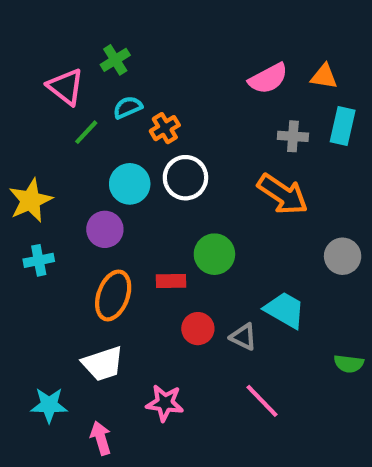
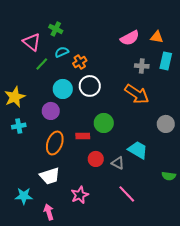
green cross: (115, 60) -> (56, 29), turned -32
pink star: (165, 403) -> (80, 195), turned -30

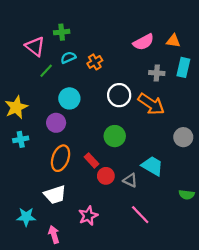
green cross: (56, 29) -> (62, 32), turned -32
orange cross: (80, 62) -> (95, 62), moved
white circle: (90, 86) -> (119, 95), moved
red rectangle: (83, 136) -> (91, 160), moved, turned 48

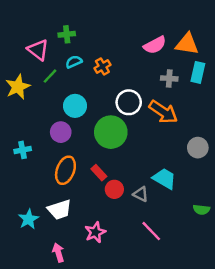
orange triangle: (173, 41) -> (187, 44), size x1.5
yellow star: (16, 107) -> (18, 87), moved
green circle: (115, 136) -> (111, 132), moved, size x1.4
cyan star: (26, 217) -> (29, 219), moved, turned -30

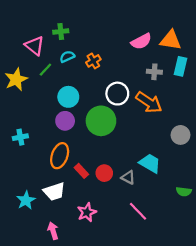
purple circle: (61, 132) -> (65, 121), moved
red rectangle: (99, 173) -> (81, 171), moved

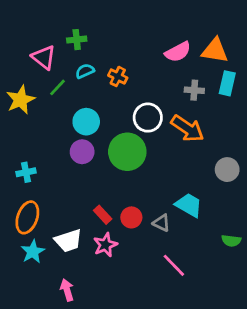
orange cross: (93, 61) -> (118, 76), turned -32
orange ellipse: (60, 156) -> (27, 217), moved
pink star: (87, 212) -> (105, 245), moved

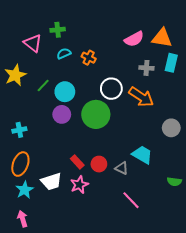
green line: (57, 87) -> (43, 85), moved
pink arrow: (67, 290) -> (22, 219), moved

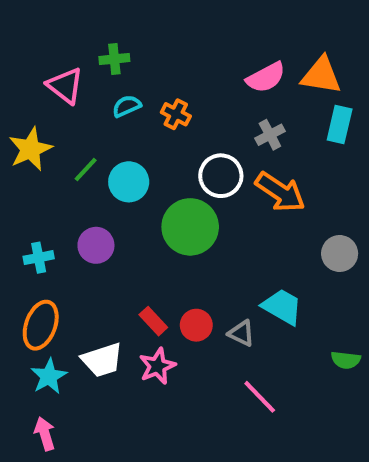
gray cross: (146, 68) -> (270, 135), moved, turned -32
purple circle: (62, 114) -> (96, 245), moved

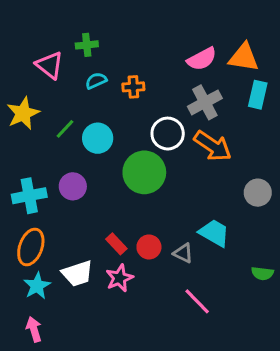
orange cross: (176, 114) -> (133, 87), turned -30
gray cross: (270, 135) -> (205, 102), size x1.5
cyan cross: (39, 258) -> (29, 196), size x1.5

